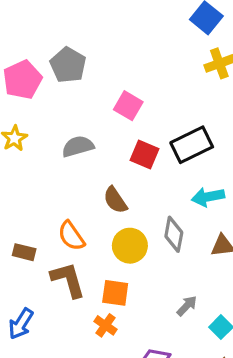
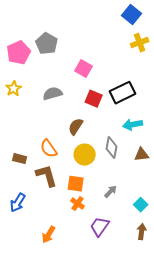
brown semicircle: (115, 200) -> (76, 127), turned 66
gray arrow: (187, 306) -> (111, 192), moved
orange cross: (105, 325) -> (78, 204), moved

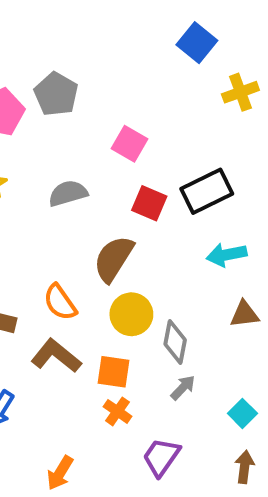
blue square: (132, 15) -> (197, 43), moved
brown semicircle: (76, 127) -> (114, 259), size x1.4
gray diamond: (112, 148) -> (175, 342), moved
brown L-shape: (47, 176) -> (56, 356), turned -35

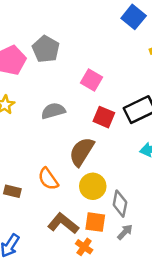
brown L-shape: (56, 356) -> (63, 223), moved
orange square: (114, 372) -> (95, 222), moved

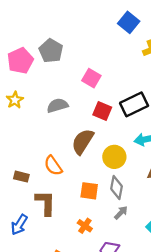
yellow circle: (93, 186) -> (114, 157), moved
orange square: (95, 222) -> (89, 191), moved
brown L-shape: (63, 223) -> (45, 203), moved, turned 52

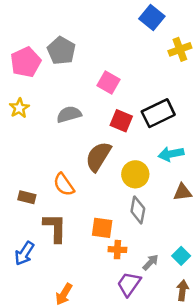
orange square: (89, 191) -> (102, 228), moved
gray arrow: (121, 213) -> (151, 262), moved
orange cross: (85, 226) -> (117, 250), moved, turned -32

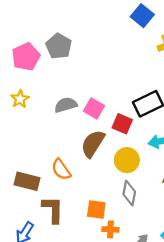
pink square: (108, 83) -> (94, 108), moved
red square: (121, 121) -> (122, 124), moved
brown rectangle: (27, 197) -> (27, 181), size x1.5

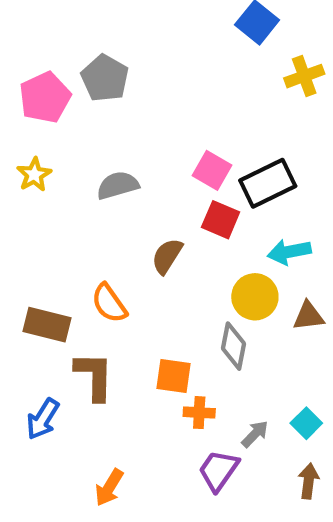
pink square: (94, 108) -> (212, 170), moved
brown semicircle: (93, 144) -> (167, 256), size x0.7
yellow circle: (127, 160) -> (255, 297), moved

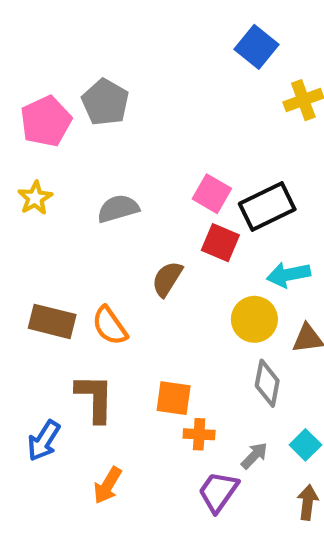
brown rectangle: (47, 325) -> (52, 321), moved
gray diamond: (233, 346) -> (267, 383), moved
orange arrow: (109, 488) -> (108, 485), moved

